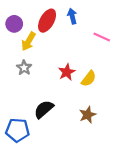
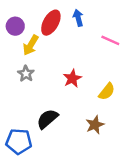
yellow semicircle: (89, 79) -> (107, 92), moved

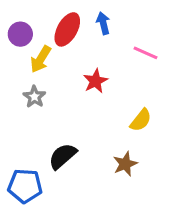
red star: (72, 78) -> (95, 81), moved

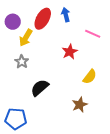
red star: (95, 81) -> (70, 52), moved
black semicircle: (63, 156) -> (40, 88), moved

